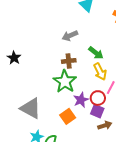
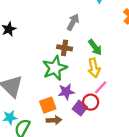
gray arrow: (70, 36) -> (73, 22), turned 126
red circle: (98, 98) -> (91, 102), moved
brown arrow: (105, 125) -> (54, 120), moved

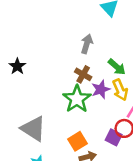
brown cross: (65, 48) -> (83, 74), turned 32
purple star: (66, 92) -> (101, 89), moved

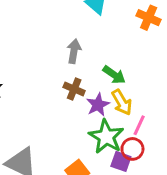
green star: (77, 99) -> (106, 137), moved

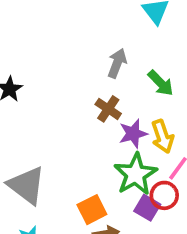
green arrow: (114, 75) -> (161, 83), moved

